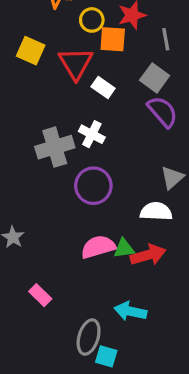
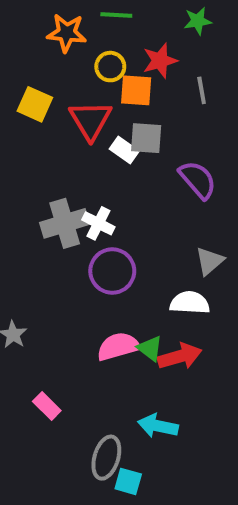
gray square: (155, 78) -> (146, 138), moved, turned -32
white cross: (92, 134) -> (98, 223), moved
green triangle: (124, 248) -> (150, 348), turned 45

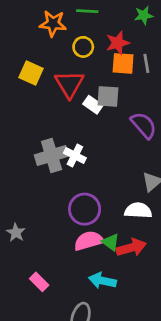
orange square: (136, 90) -> (123, 63), moved
purple circle: (112, 271) -> (85, 209), moved
cyan arrow: (158, 426) -> (102, 281), moved

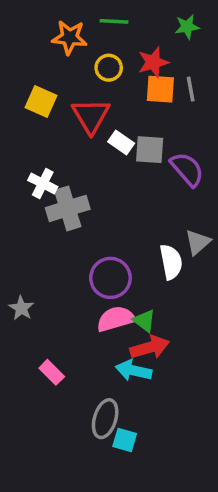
gray square: (108, 96) -> (150, 150), moved
white cross: (75, 156) -> (43, 183), moved
white semicircle: (138, 210) -> (171, 262), moved, turned 76
red arrow: (131, 248) -> (150, 347), moved

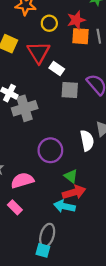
gray square: (150, 150) -> (70, 90), moved
pink semicircle: (116, 319) -> (22, 180), moved
cyan square: (125, 440) -> (43, 250), moved

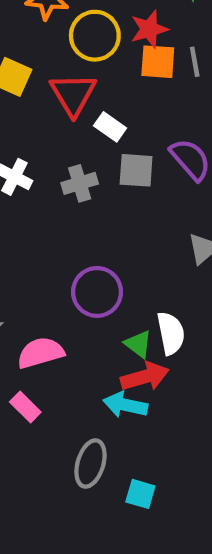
yellow circle: (49, 23) -> (95, 36), size x1.5
gray cross: (25, 108) -> (80, 183), moved, size x0.7
white semicircle: (87, 141) -> (171, 333), moved
cyan square: (43, 250) -> (140, 494), moved

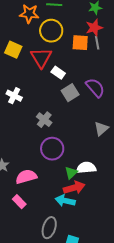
red star: (149, 29) -> (94, 28), moved
gray square: (136, 170) -> (70, 93), turned -36
gray cross: (80, 183) -> (44, 120), moved, turned -35
white semicircle: (171, 333) -> (86, 168), turned -84
green triangle: (138, 344) -> (71, 173), turned 40

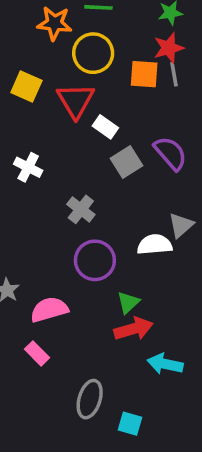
white semicircle: (86, 168) -> (155, 245), moved
cyan arrow: (65, 201) -> (165, 364), moved

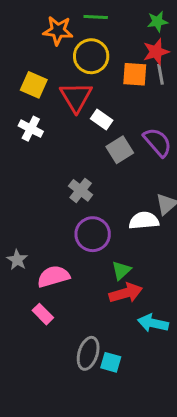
white cross: (28, 167) -> (31, 129), moved
cyan square: (130, 424) -> (111, 362), moved

